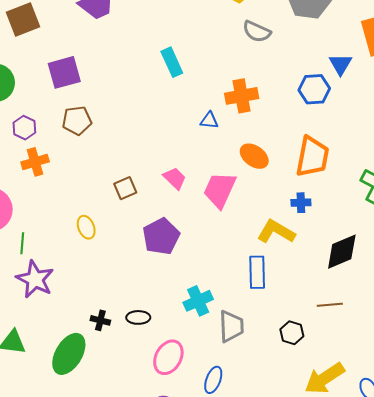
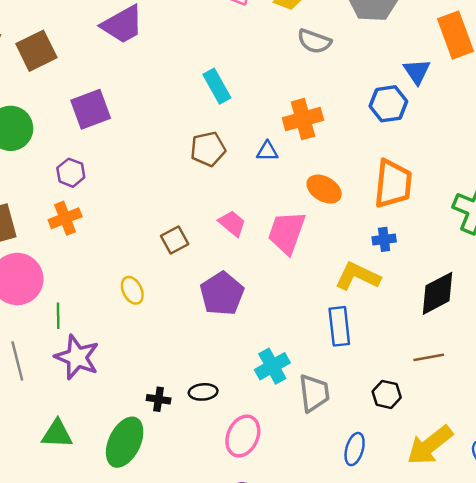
brown pentagon: (77, 121) -> (208, 149), moved
purple hexagon: (24, 128) -> (71, 173), moved
blue ellipse: (213, 380) -> (355, 449), moved

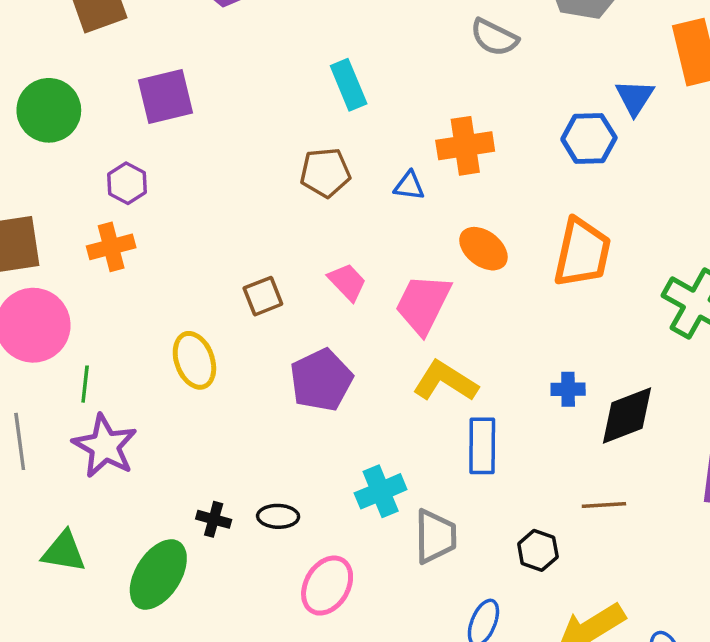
blue cross: (384, 239) -> (568, 389), moved
yellow L-shape: (358, 276) -> (445, 381), moved
yellow ellipse: (132, 290) -> (194, 360), size x1.4

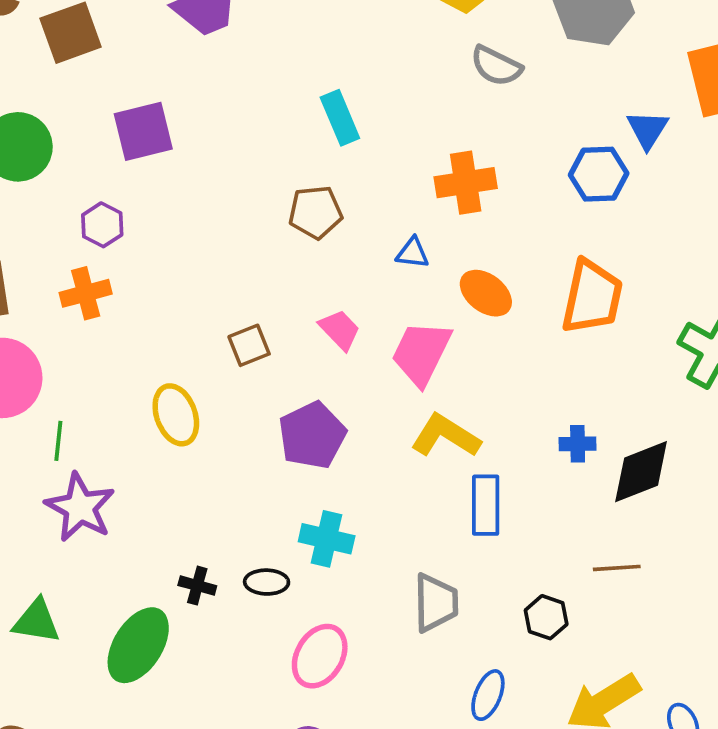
blue triangle: (409, 186) -> (413, 253), moved
cyan cross: (381, 491) -> (327, 539), moved, turned 36

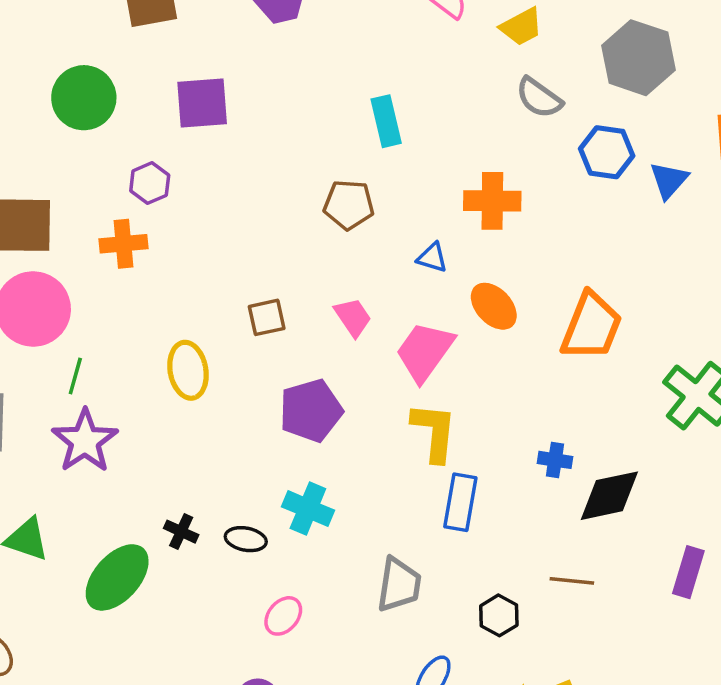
blue hexagon: (599, 174) -> (607, 152), moved
yellow L-shape: (446, 436) -> (434, 432), turned 54
pink ellipse: (320, 656) -> (283, 616), size x0.7

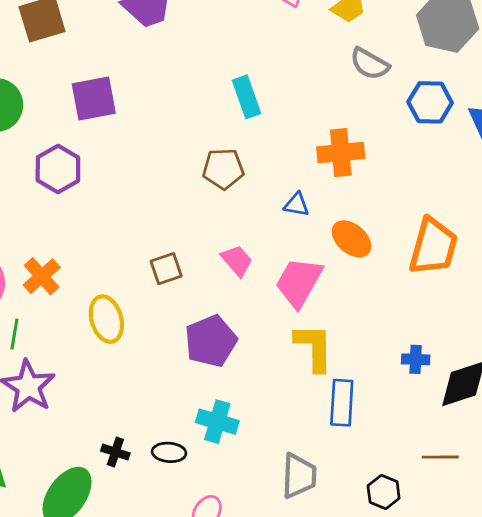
purple hexagon: (150, 183) -> (58, 169), size x1.4
orange cross: (124, 244) -> (42, 276), moved, turned -30

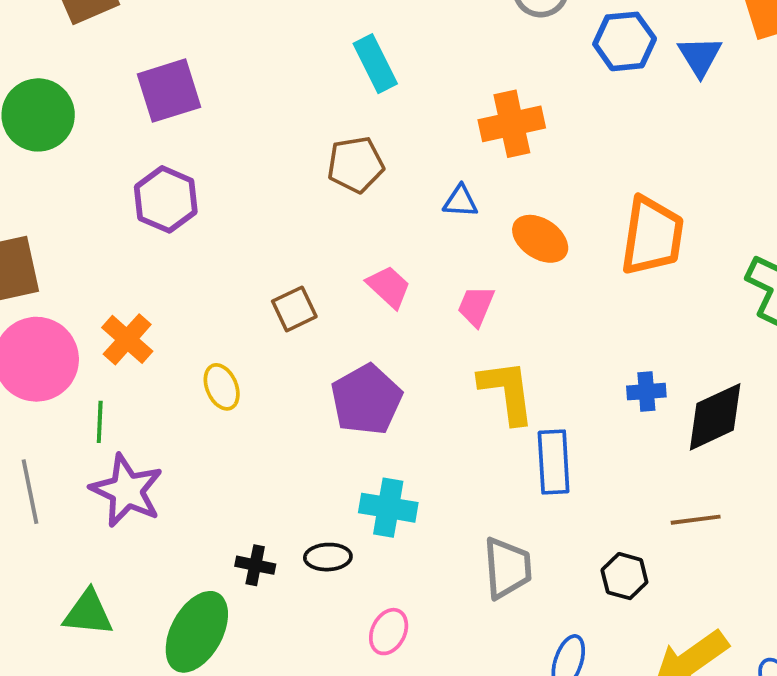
purple hexagon: (58, 169) -> (166, 199), moved
pink trapezoid: (299, 282) -> (476, 306), size x0.6
yellow ellipse: (106, 319) -> (222, 387), size x0.7

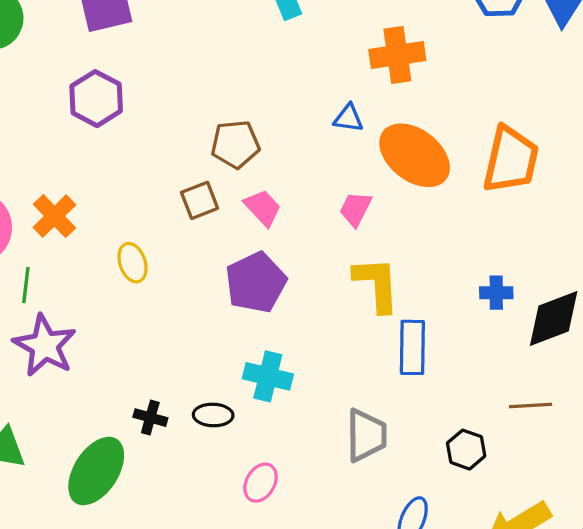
brown pentagon: (356, 165) -> (235, 144), moved
orange ellipse: (540, 239) -> (415, 155), size x1.5
pink trapezoid: (389, 287) -> (263, 208), moved

